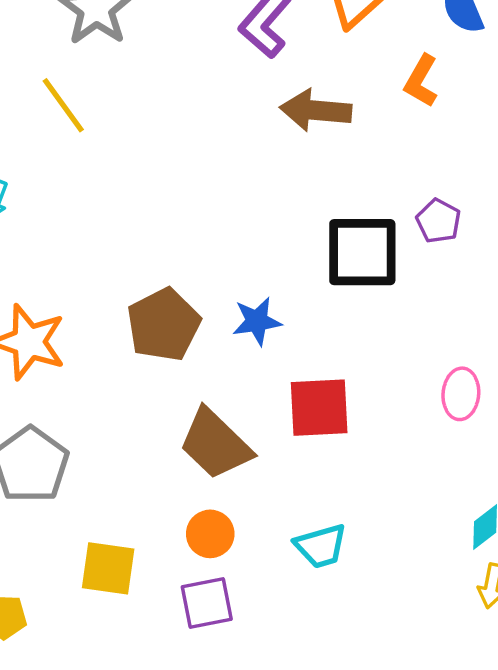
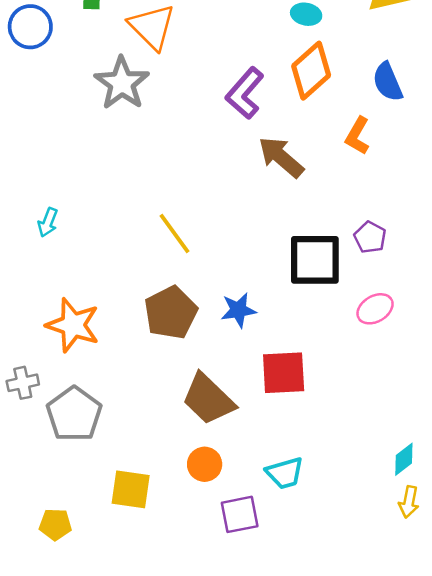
yellow line: (63, 105) -> (174, 234), moved
brown arrow: (316, 110) -> (281, 157), turned 36
pink ellipse: (461, 394) -> (375, 309), moved, turned 54
purple square: (207, 603) -> (240, 514), moved

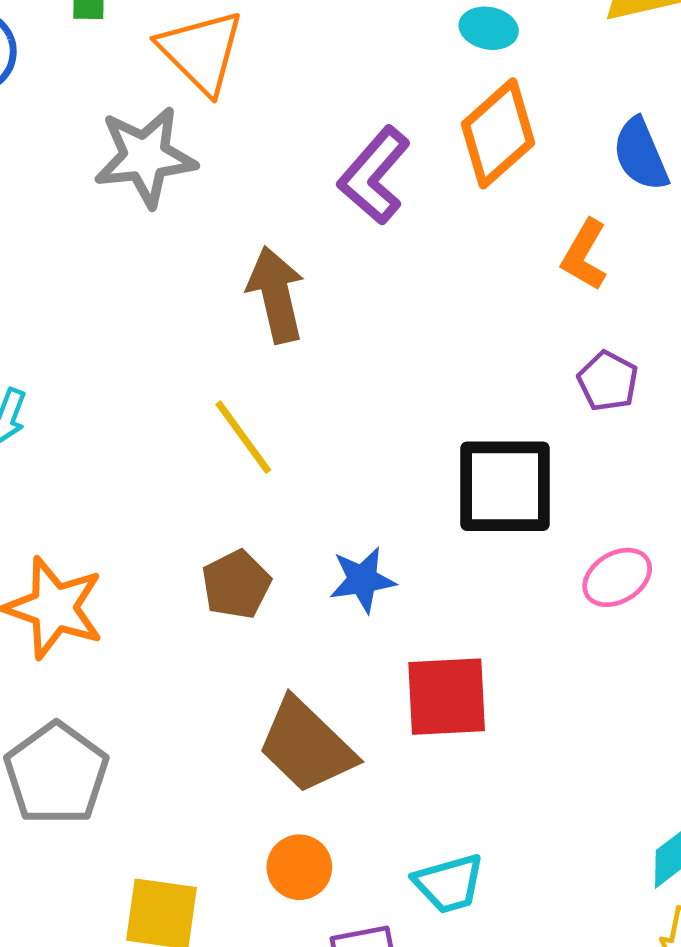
gray star: (122, 83) -> (145, 157), turned 30
brown arrow: (281, 157) -> (276, 295), moved, turned 36
purple pentagon: (370, 237) -> (608, 381), moved
brown pentagon: (171, 313) -> (236, 584), size x0.7

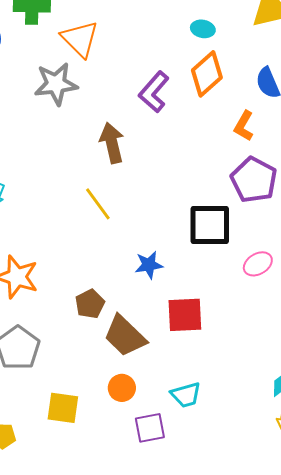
purple pentagon: (608, 381) -> (254, 180), size x1.8
brown pentagon: (236, 584) -> (90, 304), moved

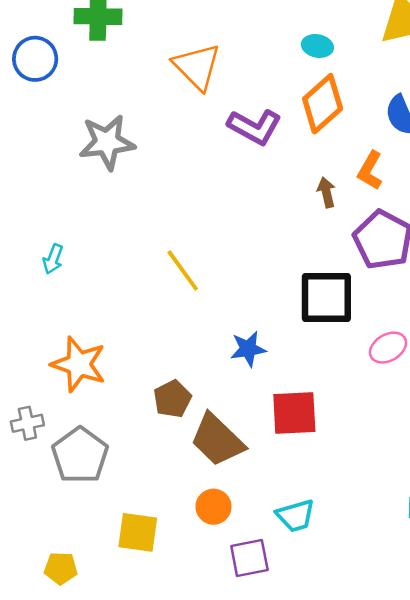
orange triangle: (80, 39) -> (197, 67), moved
gray star: (56, 84) -> (107, 142), moved
purple L-shape: (154, 92) -> (255, 127), turned -102
brown arrow: (112, 143) -> (326, 192), moved, size x0.6

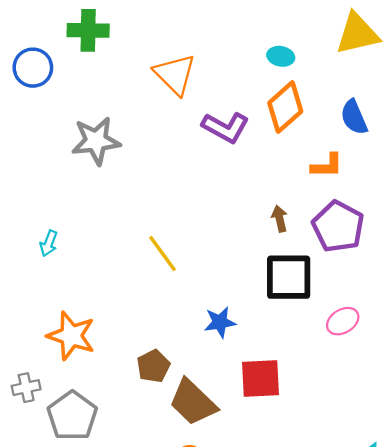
orange L-shape: (370, 170) -> (327, 166), turned -120
brown arrow: (326, 192) -> (280, 219), moved

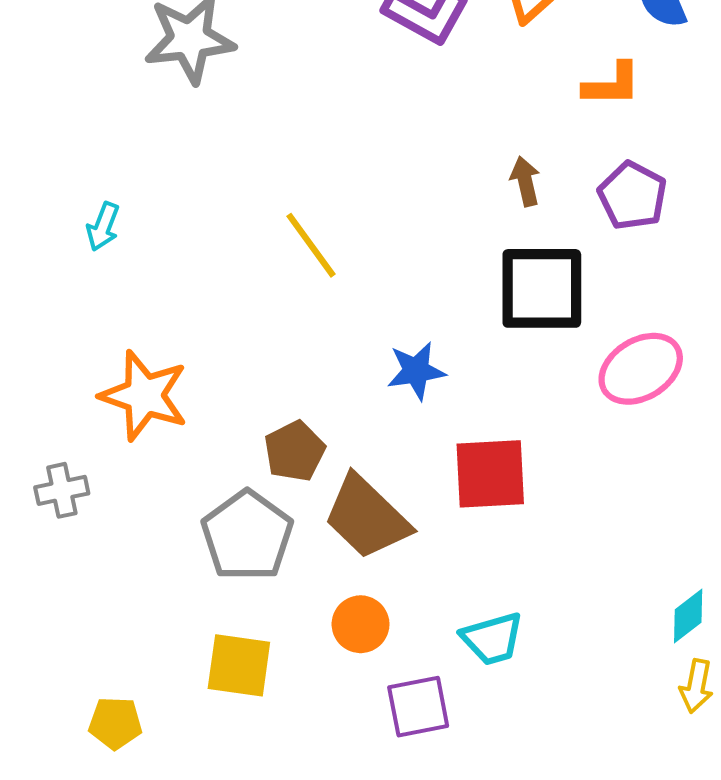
purple pentagon: (338, 226) -> (632, 196), size x0.7
pink ellipse: (343, 321) -> (641, 369), size x1.4
gray pentagon: (72, 416) -> (247, 536), moved

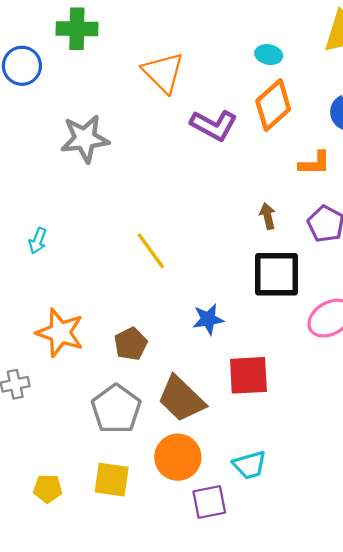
brown pentagon: (295, 451) -> (131, 344), moved
orange circle: (361, 624) -> (178, 457), size x1.5
yellow pentagon: (115, 723) -> (48, 489), moved

